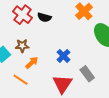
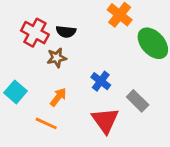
brown star: (22, 46) -> (57, 58), moved

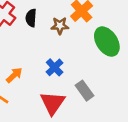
black semicircle: (66, 32) -> (31, 18), turned 78
brown star: (57, 58) -> (60, 26), moved

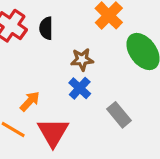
brown star: (60, 26) -> (82, 59), moved
red triangle: (53, 103) -> (53, 132), moved

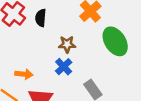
orange arrow: (30, 101) -> (24, 74), turned 48

